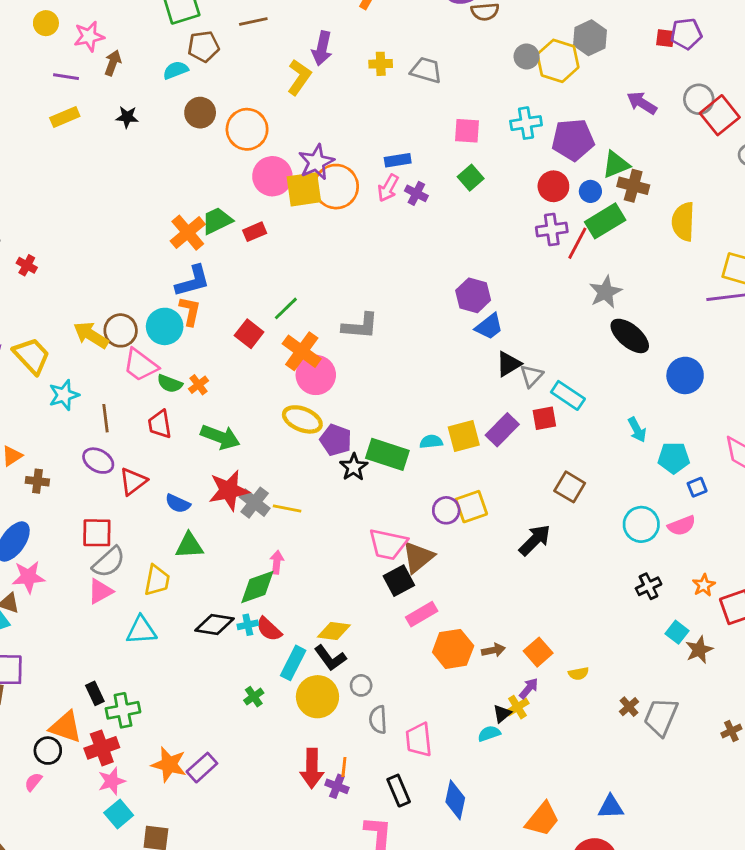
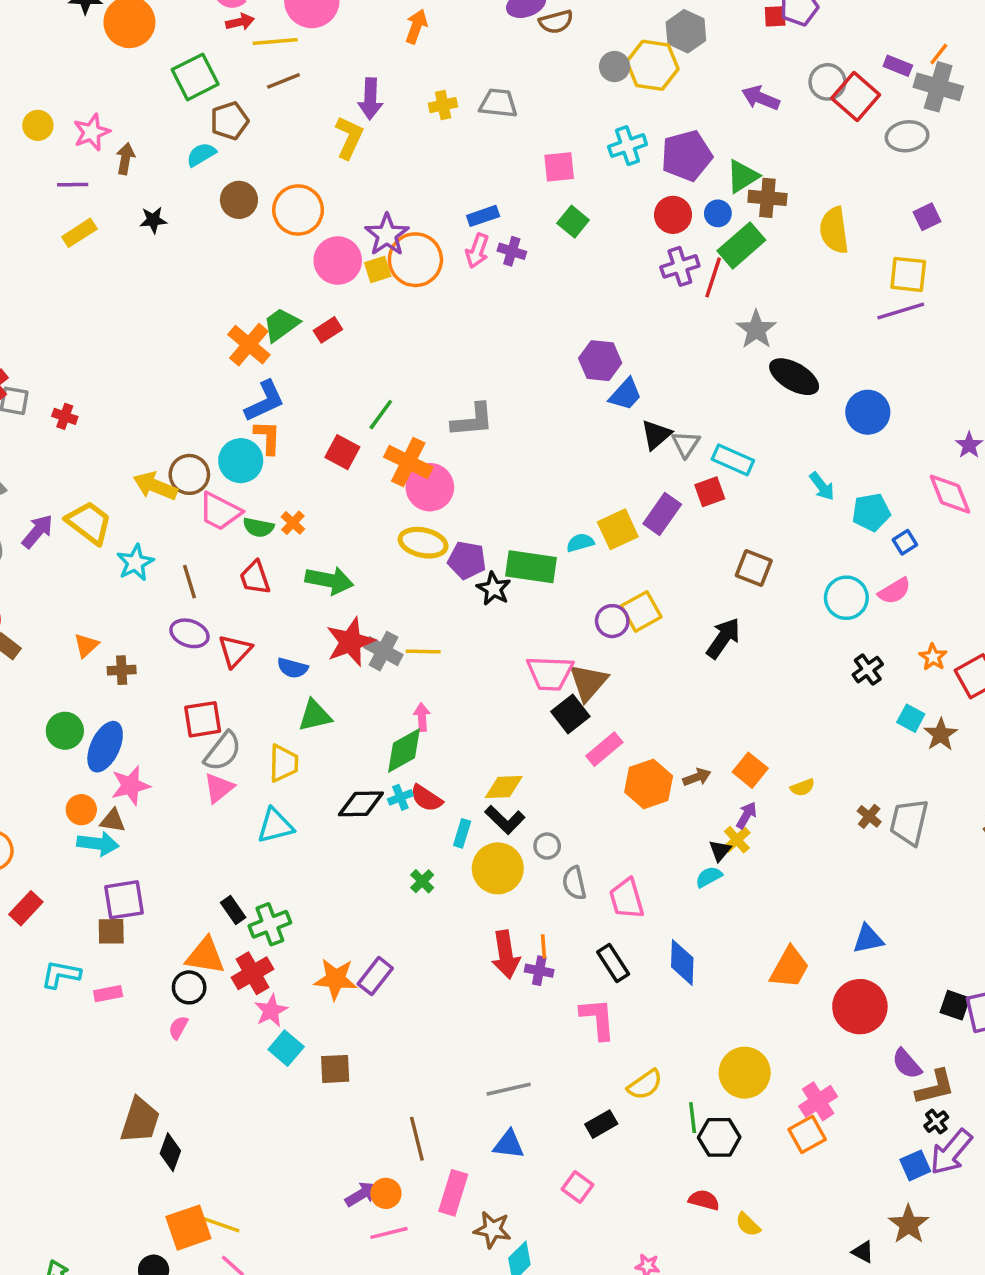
yellow square: (304, 189) -> (378, 270), size x0.6
cyan rectangle: (293, 663) -> (462, 833), size x0.7

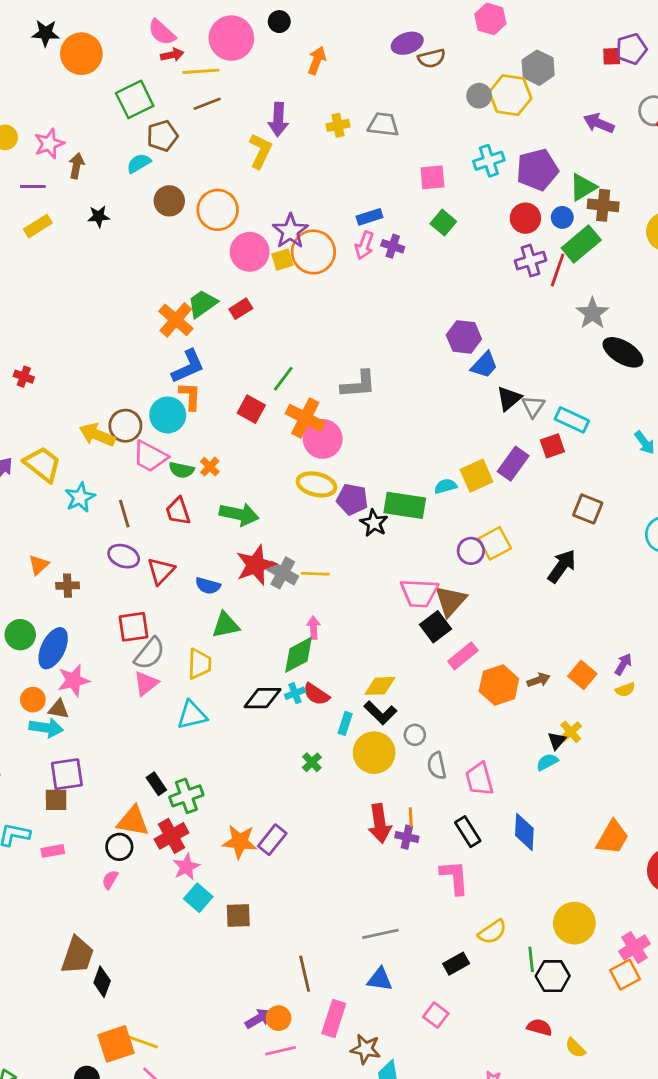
purple arrow: (746, 815) -> (623, 664), moved

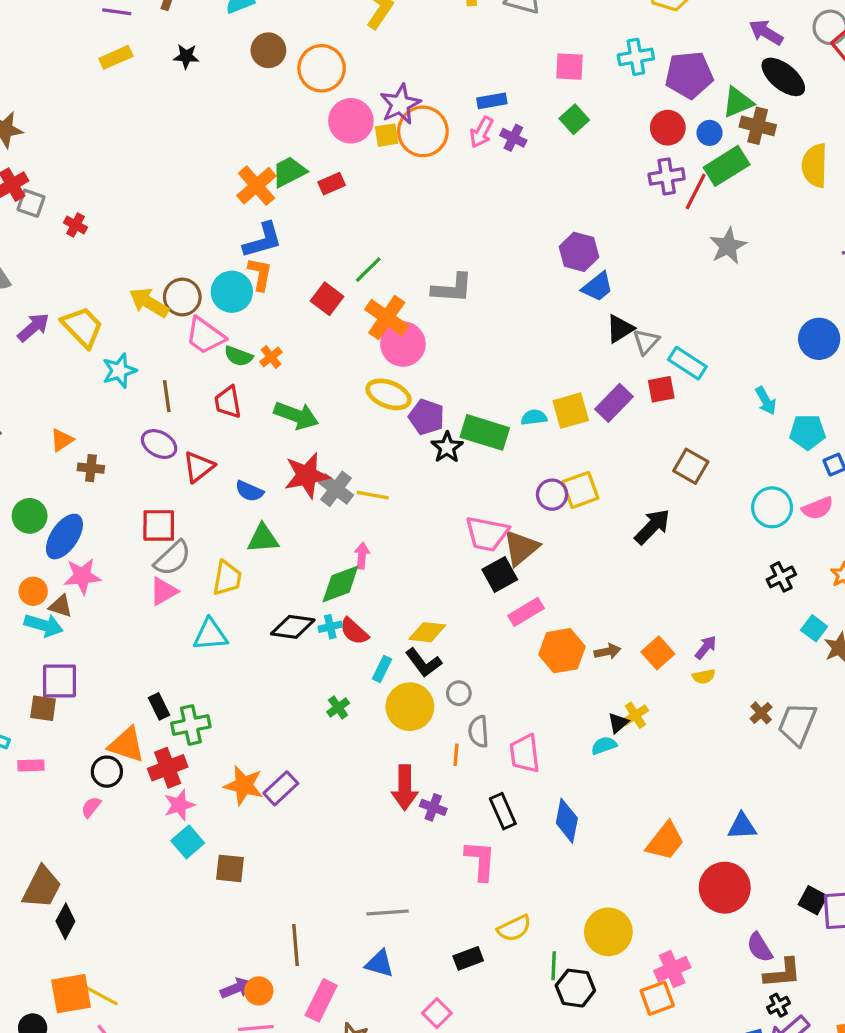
black ellipse: (623, 352) -> (783, 77), moved
orange line: (411, 817) -> (456, 755), moved

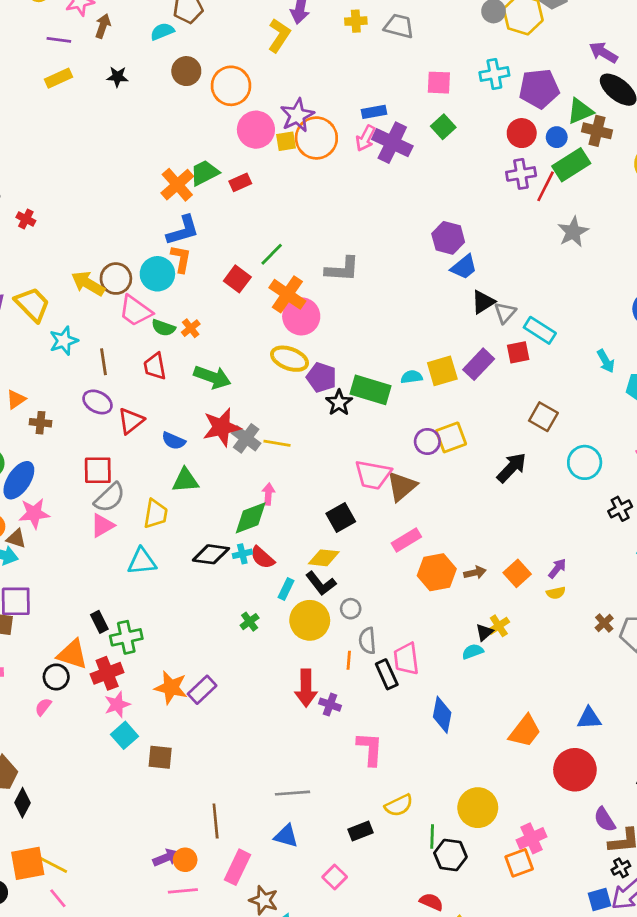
purple cross: (513, 138) -> (392, 143), size x1.8
cyan circle: (772, 507) -> (585, 462), moved
black square: (500, 574) -> (341, 517), moved
black rectangle: (503, 811) -> (387, 674), moved

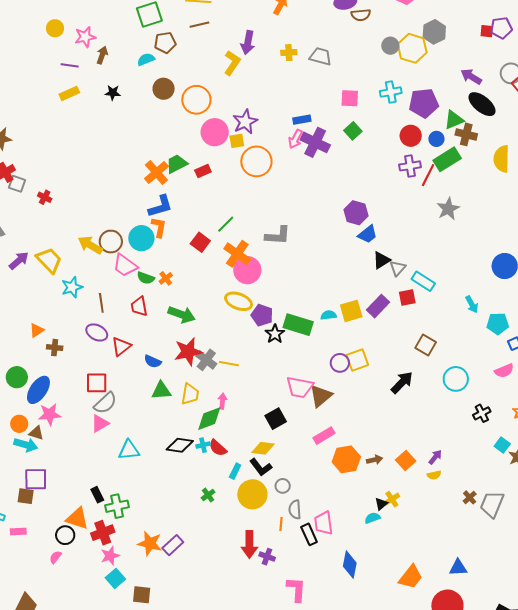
orange circle: (316, 138) -> (256, 161), moved
yellow trapezoid: (156, 514) -> (190, 394), moved

